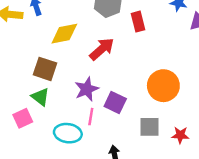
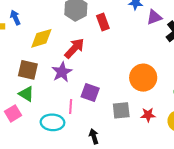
orange circle: (163, 86) -> (143, 78), moved
purple star: (87, 89) -> (62, 72), moved

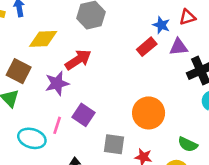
red rectangle: (103, 22) -> (147, 47), moved, turned 56

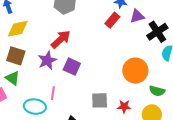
yellow diamond: (43, 39) -> (18, 29), moved
orange circle: (149, 113) -> (135, 71), moved
purple square: (84, 115) -> (72, 67), moved

